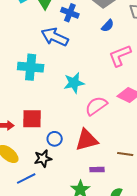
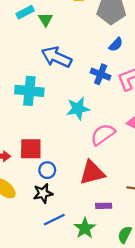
blue cross: (70, 13) -> (101, 74), moved
blue circle: (55, 139) -> (47, 170), moved
blue line: (26, 178) -> (54, 220), moved

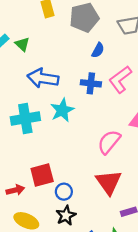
cyan star: (78, 109) -> (62, 110), moved
red triangle: (92, 173) -> (109, 182), turned -36

